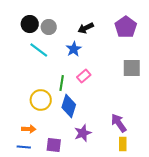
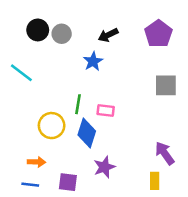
cyan line: (39, 50) -> (21, 73), moved
pink rectangle: (84, 76) -> (106, 110), moved, turned 48
purple arrow: (119, 123) -> (165, 153), moved

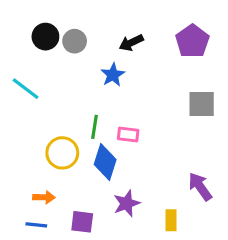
yellow rectangle: (155, 181) -> (171, 220), moved

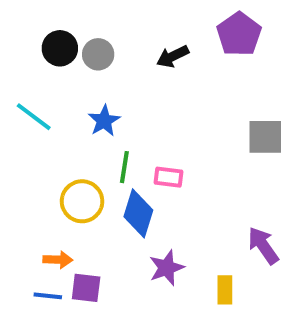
purple pentagon: (192, 41) -> (239, 34), moved
blue star: (113, 75) -> (104, 121), moved
purple square: (82, 222) -> (86, 288), moved

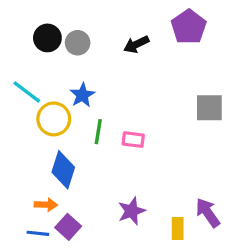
yellow circle: (82, 201) -> (54, 119), moved
blue diamond: (138, 213) -> (63, 170), moved
purple arrow: (263, 246) -> (208, 213), moved
purple square: (86, 288) -> (68, 227), turned 35

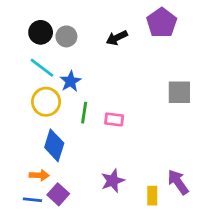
cyan line: (27, 92) -> (42, 68), moved

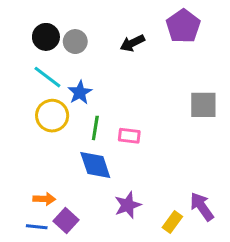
blue diamond: (54, 145) -> (95, 165), moved, turned -36
yellow rectangle: (152, 196) -> (172, 222), turned 36

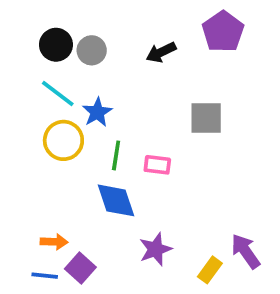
gray square: (203, 105) -> (206, 118), moved

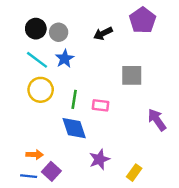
blue star: (97, 112) -> (65, 59), moved
purple arrow: (246, 251) -> (157, 120), moved

